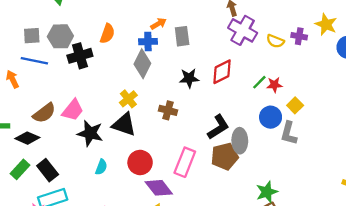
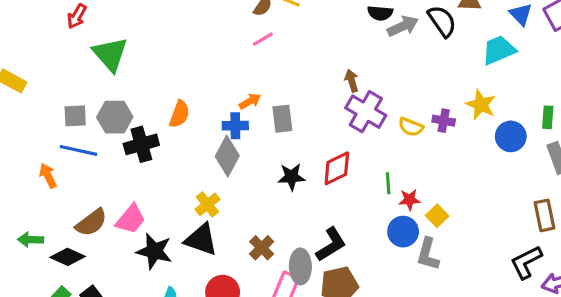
green line: (259, 82) -> (388, 183), turned -49
red star: (274, 85) -> (409, 200), moved
brown cross: (168, 110) -> (262, 248), moved, turned 30
gray ellipse: (240, 141) -> (300, 266), moved

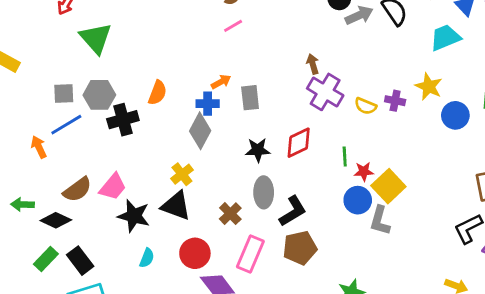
blue line: (78, 150) -> (66, 125), turned -44
yellow square: (437, 216) -> (388, 186), size x1.6
gray ellipse: (300, 266) -> (264, 192), moved

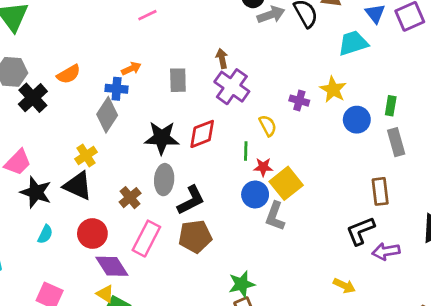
orange semicircle: (157, 93) -> (69, 74), turned 35
gray rectangle: (250, 98) -> (178, 80), moved
yellow semicircle: (365, 106) -> (268, 126), moved, turned -145
black cross: (123, 120) -> (33, 98), turned -32
black star: (258, 150) -> (162, 138), size x1.4

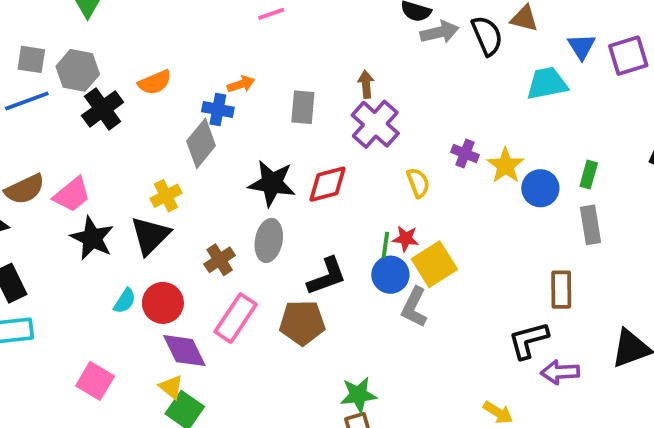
yellow star: (333, 89) -> (505, 166), moved
green line: (246, 151) -> (385, 245), moved
black triangle: (78, 186) -> (150, 236), turned 44
black L-shape: (191, 200) -> (327, 276), moved
cyan semicircle: (45, 234) -> (125, 301), moved

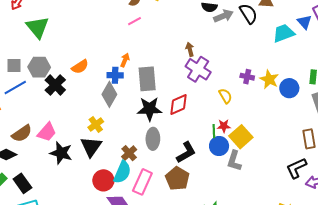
blue triangle: (582, 47) -> (304, 22), moved
orange arrow: (241, 84) -> (125, 60), turned -40
gray rectangle: (303, 107) -> (147, 79), moved, size x1.4
cyan semicircle: (125, 301) -> (122, 172), moved, size x1.6
brown pentagon: (302, 323) -> (177, 179), turned -30

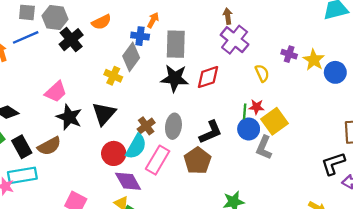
yellow cross: (96, 125) -> (113, 76), moved, turned -35
brown semicircle: (22, 133) -> (49, 146), moved
gray ellipse: (153, 139) -> (173, 126), moved

